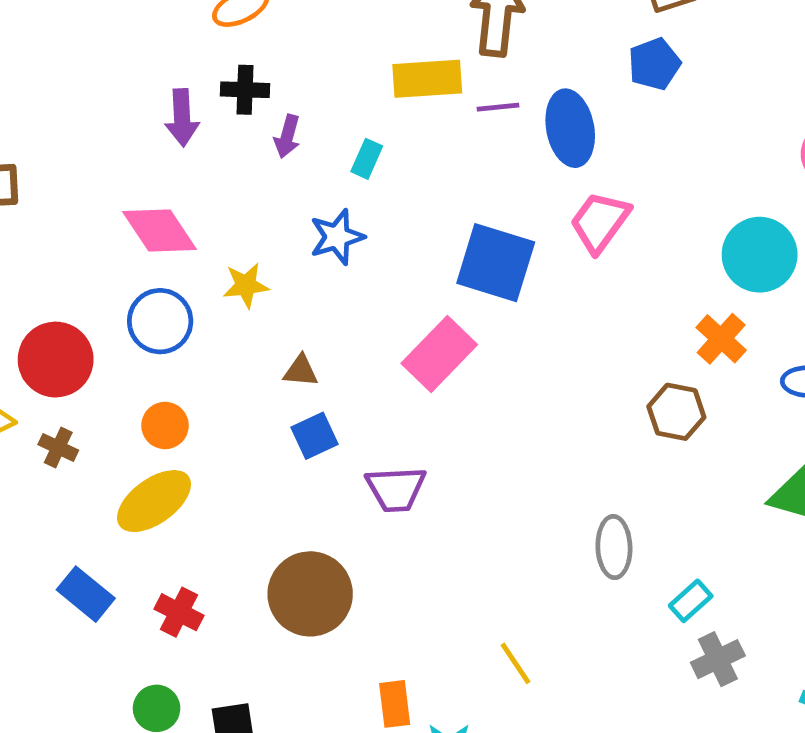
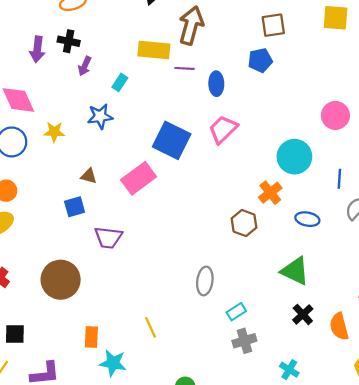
blue ellipse: (570, 128) -> (216, 84), size x0.7
brown triangle: (301, 371) -> (89, 176), moved

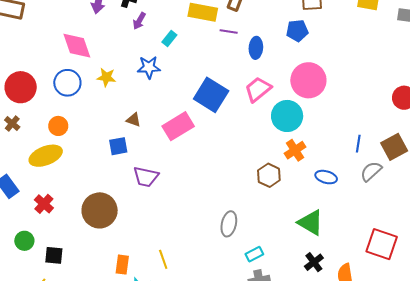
pink circle: (335, 115) -> (308, 80), moved, size x1.4
cyan circle: (294, 157) -> (287, 116), moved
yellow line: (150, 327) -> (163, 259), moved

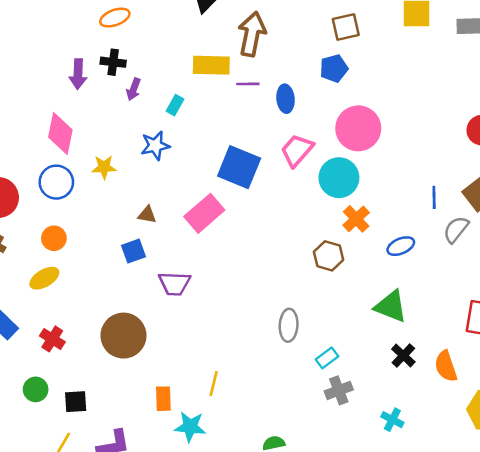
pink diamond: (77, 46) -> (60, 133), turned 40
yellow ellipse: (46, 156) -> (44, 278), size x0.7
blue ellipse: (326, 177) -> (401, 246), turned -30
yellow line: (163, 259) -> (214, 384), turned 42

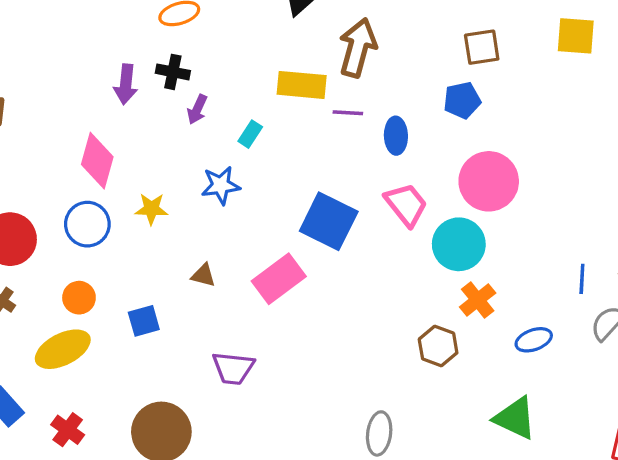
pink trapezoid: (297, 150) -> (406, 205), turned 96
blue square: (133, 251) -> (144, 321), moved
yellow ellipse: (44, 278) -> (63, 349), size x1.4

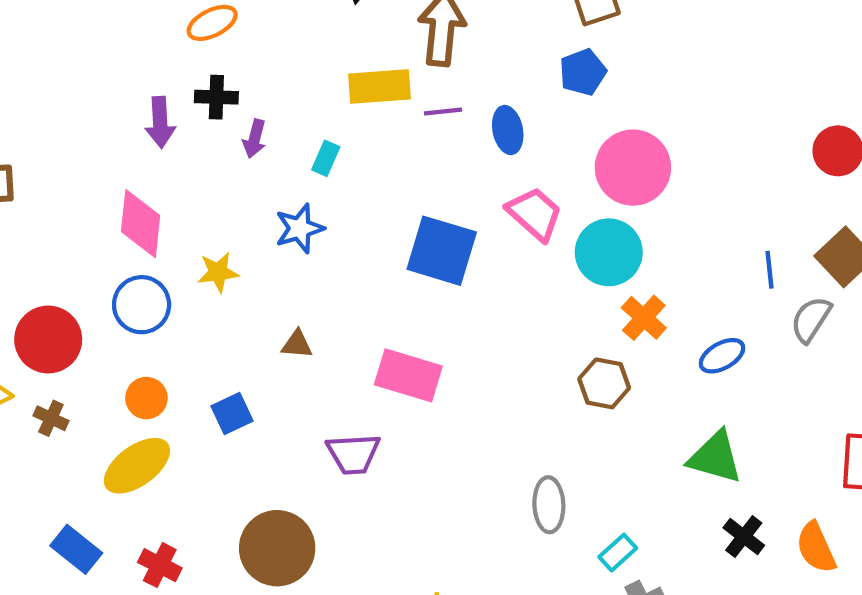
pink rectangle: (279, 279) -> (408, 375), moved, turned 63

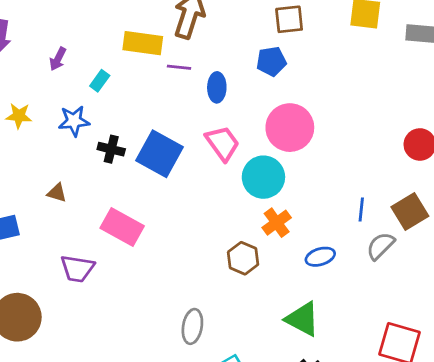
black cross: (216, 97) -> (111, 149), moved
yellow star: (218, 272) -> (19, 116), moved

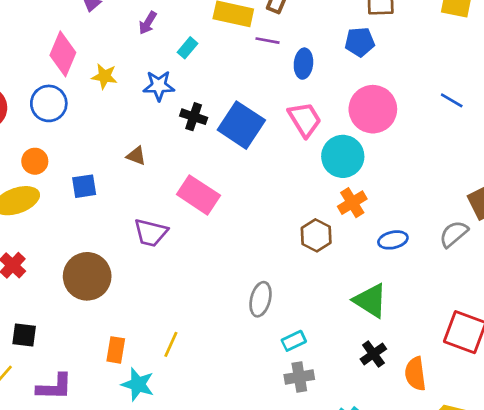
blue line: (361, 209) -> (452, 100), moved, turned -70

